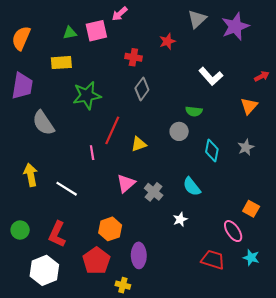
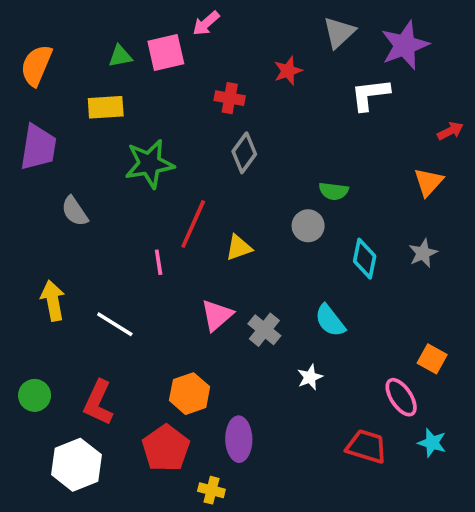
white L-shape: (211, 76) -> (370, 94), moved, turned 125
gray semicircle: (43, 123) -> (75, 211), size x0.7

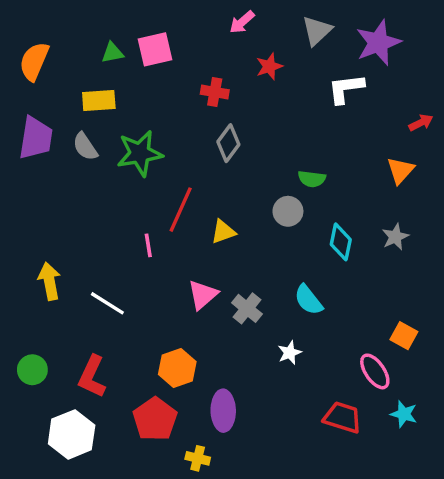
pink arrow: (206, 23) -> (242, 22), moved
gray semicircle: (75, 211) -> (85, 147), moved

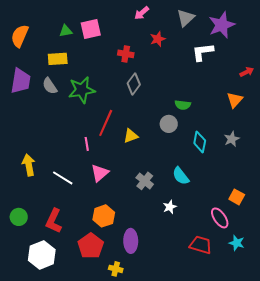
pink triangle: (203, 295) -> (100, 173), moved

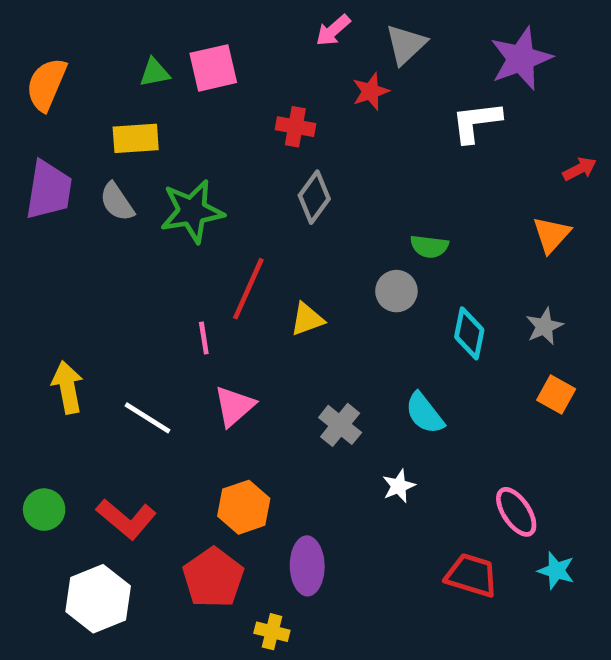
gray triangle: (186, 18) -> (406, 44), moved
orange square: (237, 197) -> (556, 394), moved
red L-shape: (54, 221) -> (126, 519), turned -75

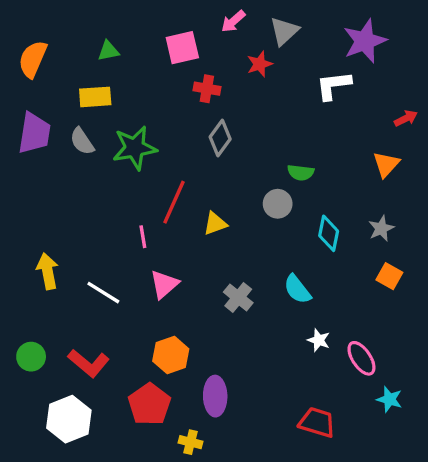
pink square: (213, 68) -> (182, 48), moved
white star: (399, 486) -> (319, 340), moved, turned -30
red trapezoid: (472, 575) -> (317, 422), moved

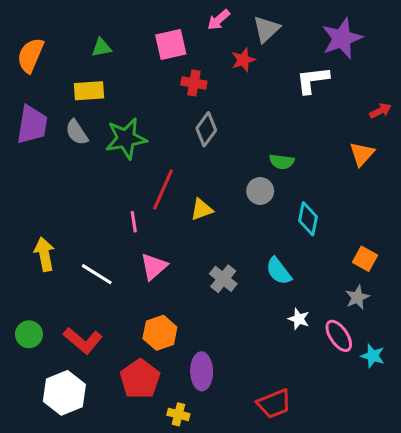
gray star: (381, 228) -> (357, 297), moved
cyan star: (389, 399) -> (373, 356), moved
red trapezoid: (317, 422) -> (274, 404), moved, turned 141

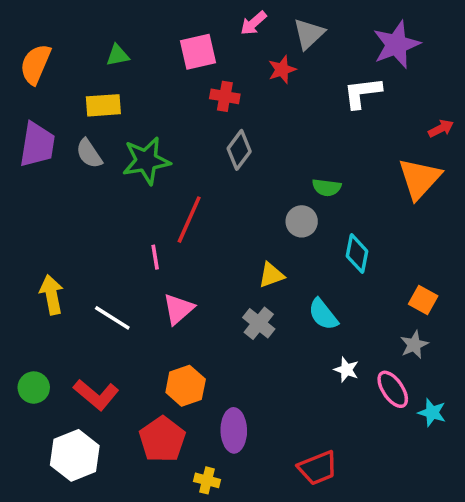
orange triangle: (362, 154) -> (420, 179), size x1.5
yellow triangle: (202, 209) -> (271, 275), moved

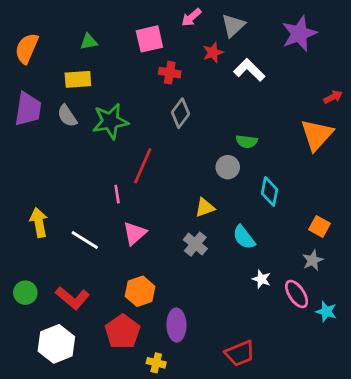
white L-shape: (362, 93) -> (249, 70), moved, turned 52

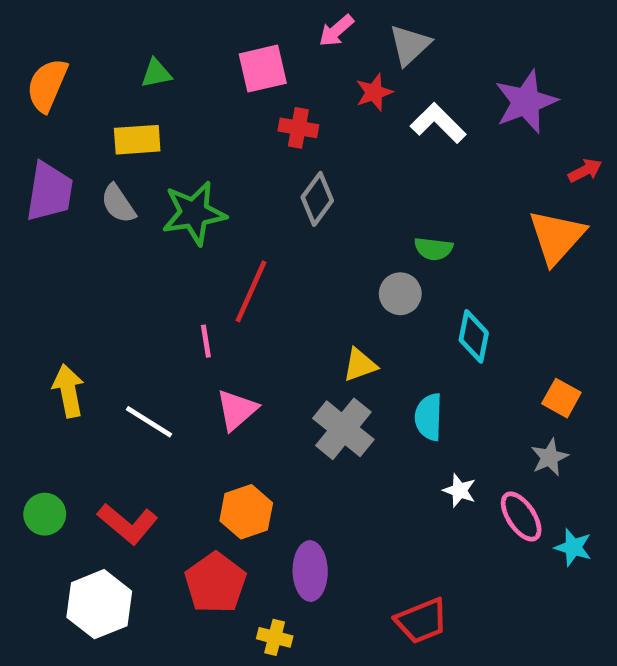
purple star: (299, 34) -> (526, 102), moved
cyan semicircle: (244, 237) -> (429, 417), turned 40
gray cross: (195, 244) -> (343, 429), size x1.4

